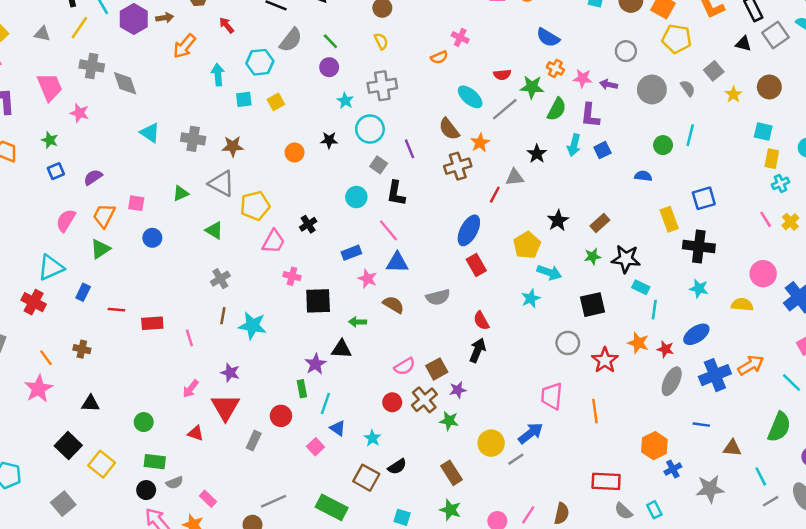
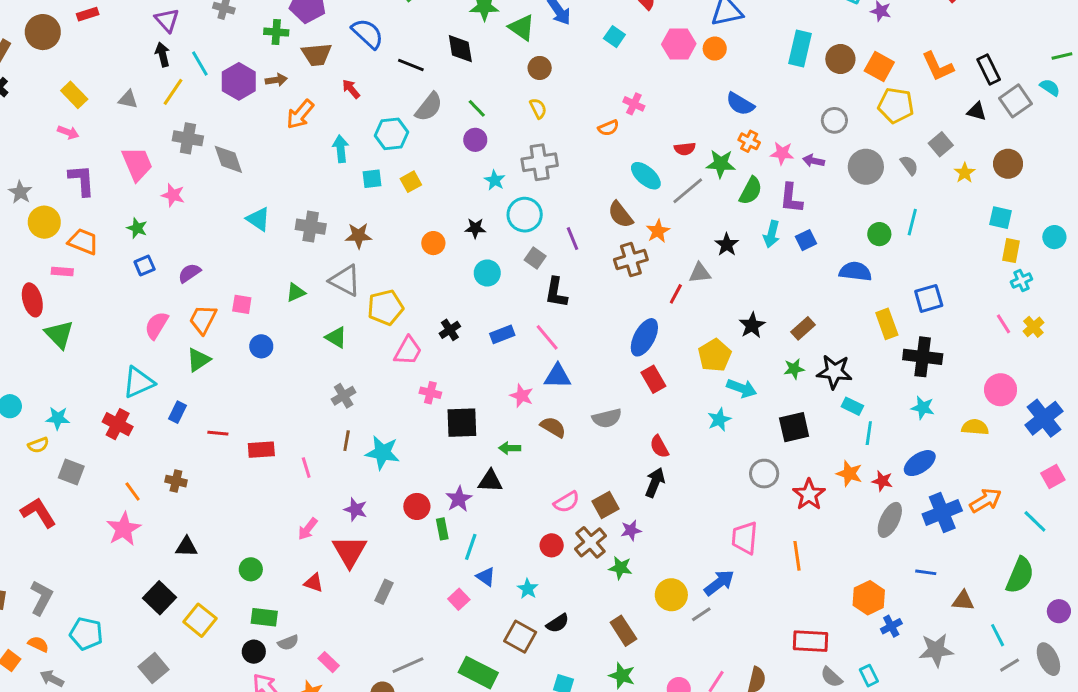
blue semicircle: (643, 176) -> (855, 272), size x1.5
cyan circle: (356, 197) -> (487, 273), moved
blue rectangle: (351, 253) -> (502, 334), moved
red circle: (281, 416) -> (417, 506), moved

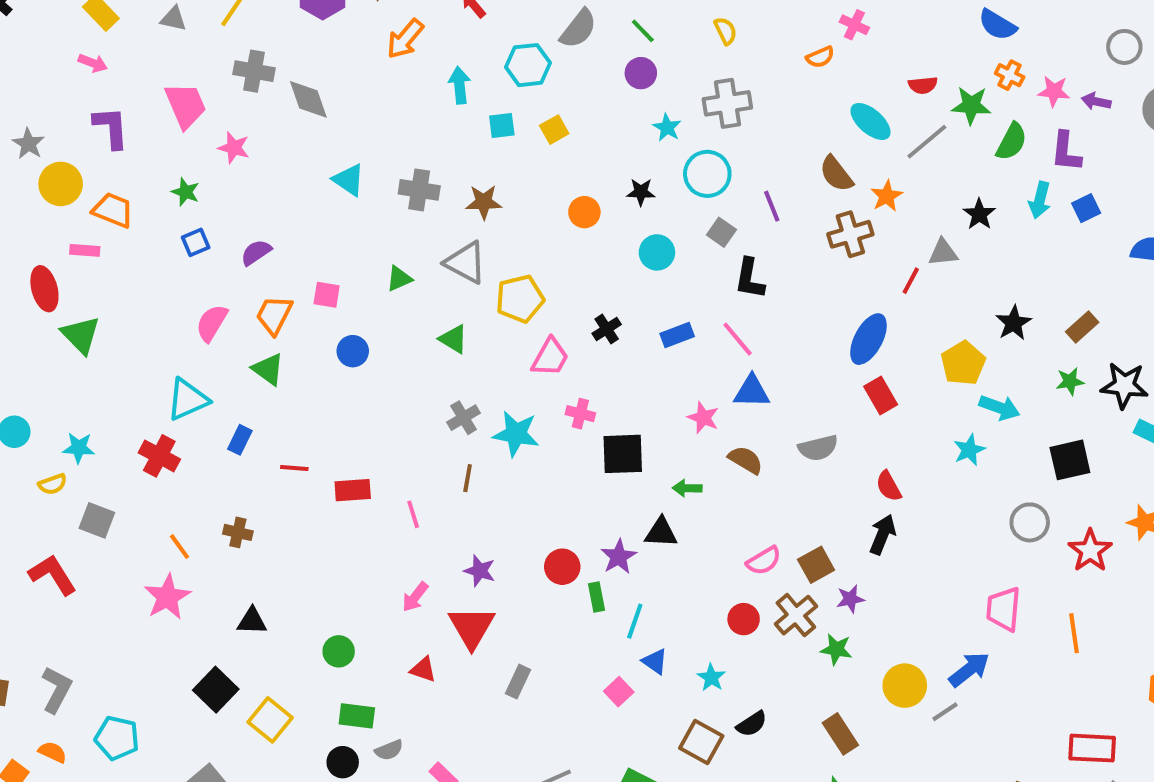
green triangle: (198, 360) -> (268, 369), turned -50
cyan star: (382, 453) -> (516, 434), moved

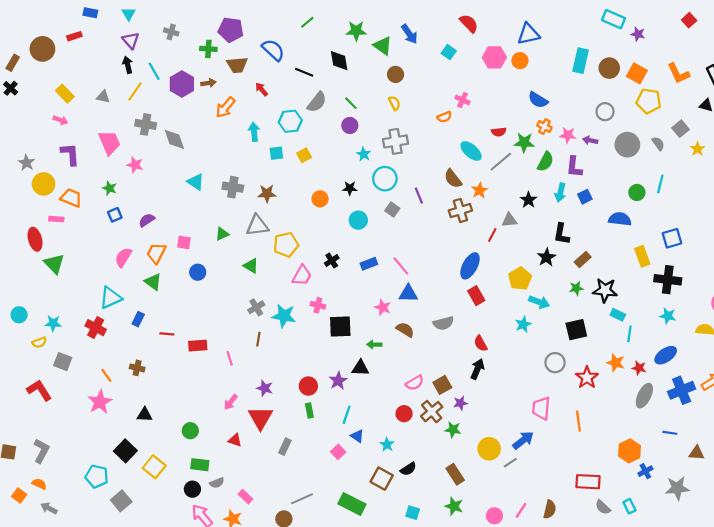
gray triangle: (466, 263) -> (257, 225), turned -35
black L-shape: (750, 279) -> (561, 234), moved
green rectangle: (597, 597) -> (309, 410), moved
cyan pentagon: (117, 738) -> (97, 476), moved

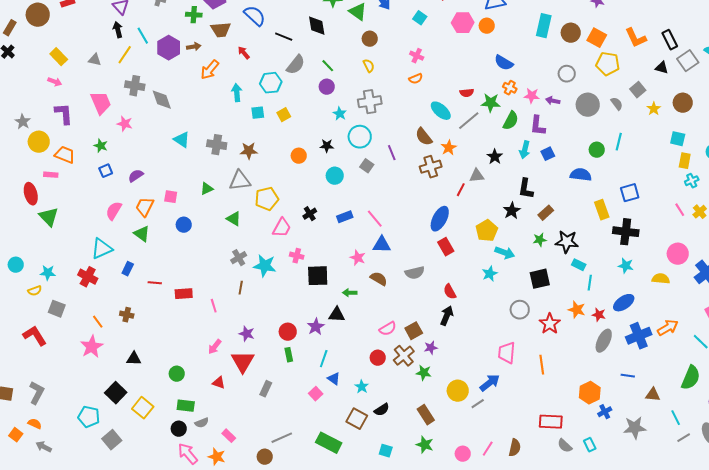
pink cross: (463, 100) -> (417, 56), moved

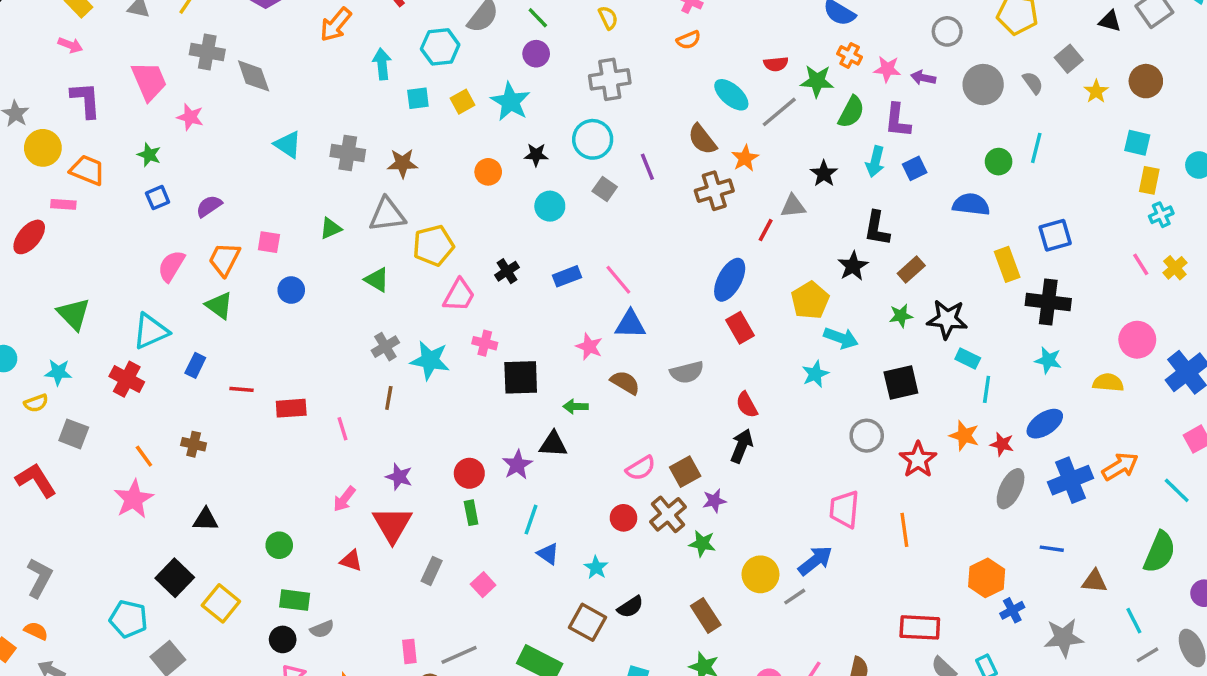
cyan star: (340, 114) -> (510, 102), moved, size x1.6
red ellipse: (31, 194) -> (29, 237), turned 55
green triangle: (49, 217) -> (74, 314), moved
pink square: (316, 394) -> (483, 585), moved
pink rectangle: (229, 436) -> (409, 651), moved, turned 40

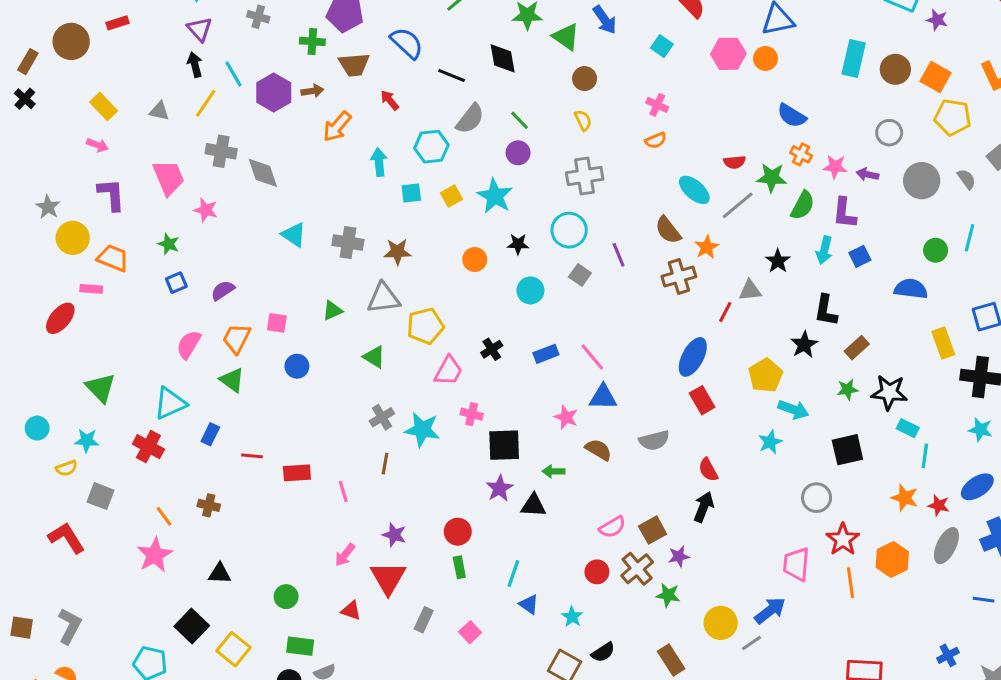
red star: (918, 460) -> (843, 539), moved
purple star: (517, 465) -> (499, 488), moved
orange hexagon: (987, 578) -> (892, 559), moved

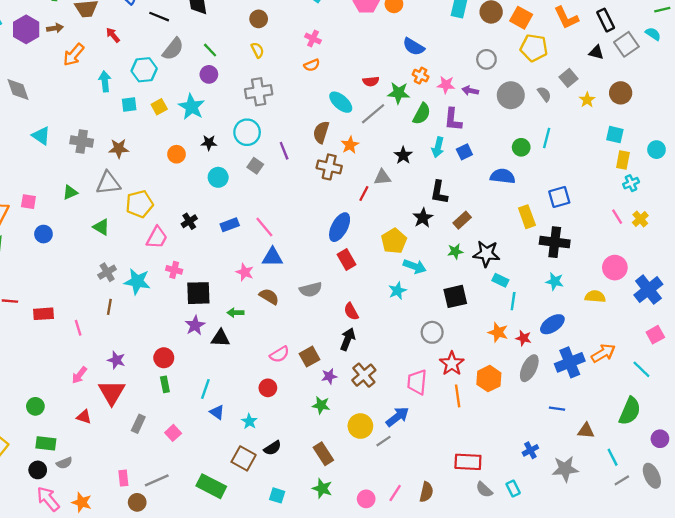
brown semicircle: (668, 230) -> (321, 132), turned 55
brown cross: (679, 277) -> (329, 167), turned 30
brown cross: (637, 569) -> (364, 375), moved

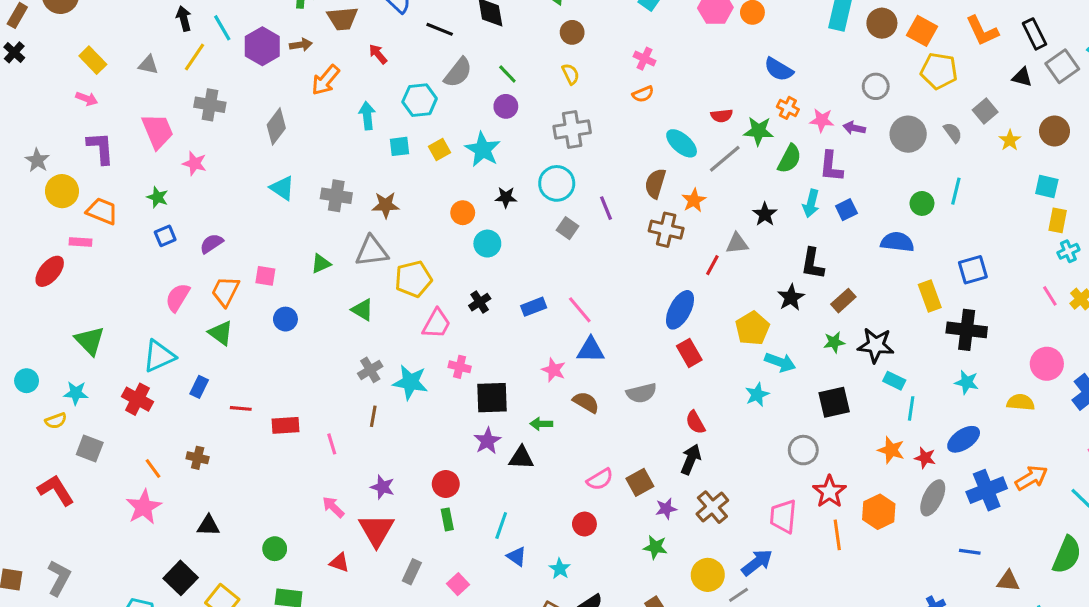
gray diamond: (18, 89) -> (276, 126), moved, turned 56
cyan circle: (218, 177) -> (487, 244), moved
pink arrow: (79, 375) -> (333, 507), turned 96

